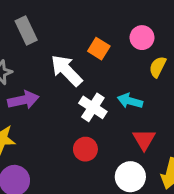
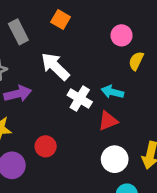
orange square: (99, 49) -> (61, 20), moved
red triangle: (144, 140) -> (108, 121), moved, turned 40
red circle: (85, 149) -> (46, 146), moved

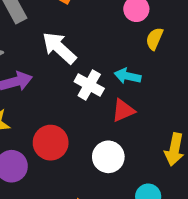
red circle: (46, 146) -> (51, 143), size x1.4
white circle: (115, 159) -> (108, 157), moved

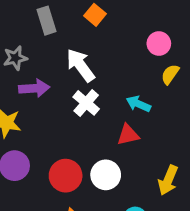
white cross: (89, 85) -> (86, 103), moved
red circle: (51, 143) -> (66, 176), moved

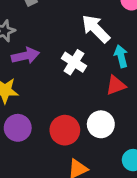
white arrow: (80, 65) -> (96, 29), moved
cyan arrow: (138, 104) -> (121, 56), turned 60

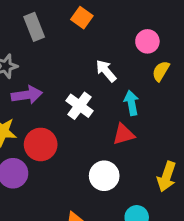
white arrow: (96, 29) -> (106, 71), size x0.7
red circle: (65, 130) -> (41, 144), moved

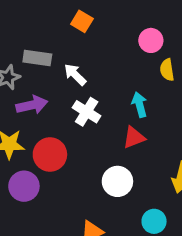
gray rectangle: (34, 27) -> (37, 58), moved, turned -56
white arrow: (106, 71) -> (75, 75), moved
yellow semicircle: (161, 71) -> (167, 70), turned -35

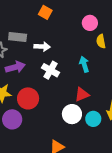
white arrow: (75, 75) -> (42, 47), turned 140
red triangle: (134, 137) -> (82, 94), moved
cyan circle: (154, 221) -> (93, 119), moved

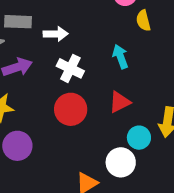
red circle: (28, 98) -> (71, 109), moved
white circle: (72, 114) -> (121, 162), moved

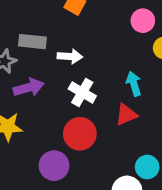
red triangle: (120, 102) -> (126, 115), moved
purple circle: (17, 146) -> (54, 166), moved

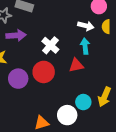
white arrow: (70, 56) -> (86, 26), moved
purple circle: (54, 166) -> (18, 79), moved

